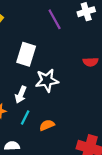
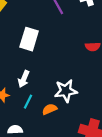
white star: (47, 80) -> (66, 91), moved

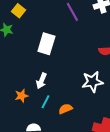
white star: (66, 91) -> (92, 82), moved

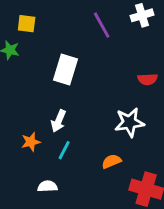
yellow square: (18, 11) -> (27, 24), turned -32
orange semicircle: (65, 109) -> (111, 161), moved

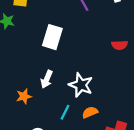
white star: (129, 122) -> (81, 85), moved, turned 30
cyan line: (64, 150) -> (65, 112), moved

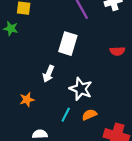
white rectangle: (52, 37) -> (68, 44), moved
white arrow: (47, 79) -> (48, 74), moved

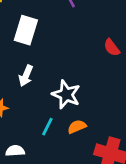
white rectangle: (68, 44) -> (26, 30), moved
red semicircle: (117, 51) -> (112, 48), turned 56

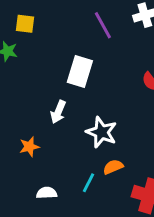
white rectangle: (26, 30) -> (80, 72), moved
cyan line: (47, 127) -> (89, 183), moved

